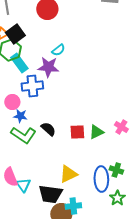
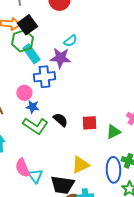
green triangle: (96, 132) -> (113, 132), moved

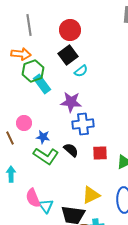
black square: (27, 25) -> (68, 55), moved
purple star: (60, 58) -> (71, 102), moved
blue cross: (44, 77) -> (83, 124), moved
pink circle: (24, 93) -> (24, 123), moved

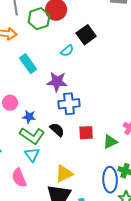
black square: (68, 55) -> (86, 35), moved
green hexagon: (33, 71) -> (39, 19), moved
yellow triangle: (91, 195) -> (64, 174), moved
cyan triangle: (46, 206) -> (32, 155), moved

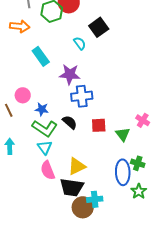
cyan semicircle: (67, 51) -> (80, 43), turned -88
green triangle: (110, 142) -> (123, 134), turned -42
pink semicircle: (19, 178) -> (48, 170), moved

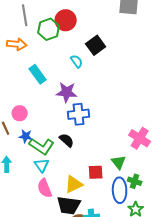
blue star: (42, 109) -> (26, 136), moved
pink cross: (143, 120) -> (140, 138), size x1.5
red square: (99, 125) -> (96, 172), moved
green triangle: (123, 134) -> (119, 162), moved

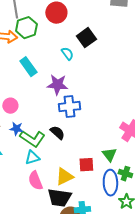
green hexagon: (49, 29) -> (26, 28), moved
cyan triangle: (42, 165) -> (32, 158), turned 49

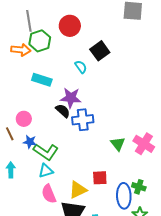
cyan rectangle: (28, 67) -> (42, 80), turned -36
black semicircle: (57, 133) -> (63, 111), moved
green triangle: (109, 155) -> (118, 144), moved

